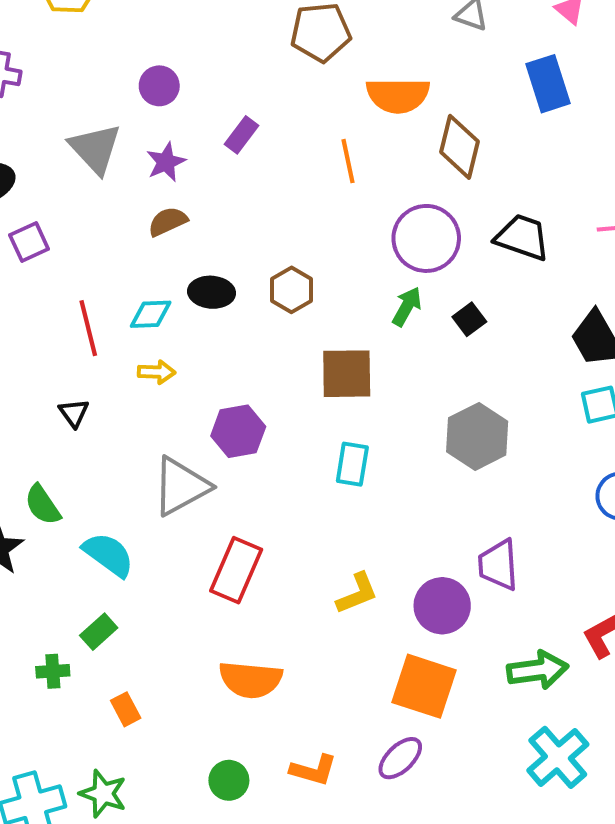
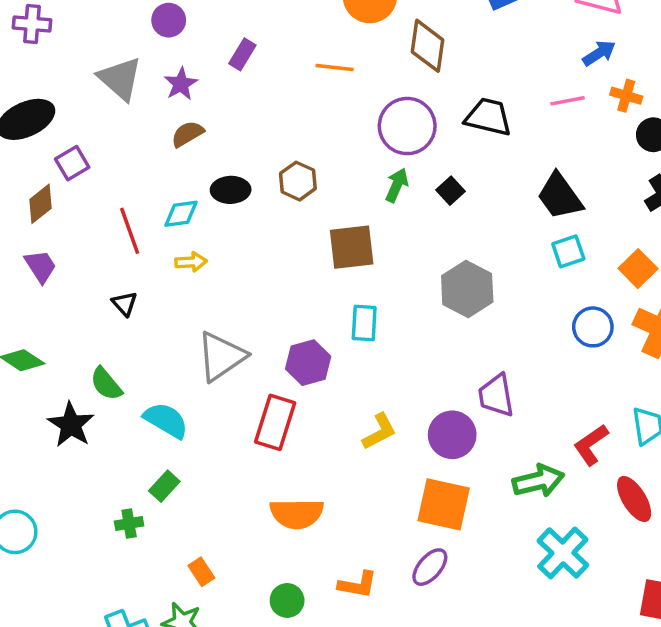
orange line: (348, 161) -> (335, 67), turned -66
purple hexagon: (238, 431) -> (308, 363), moved
orange rectangle: (126, 709) -> (201, 572), moved

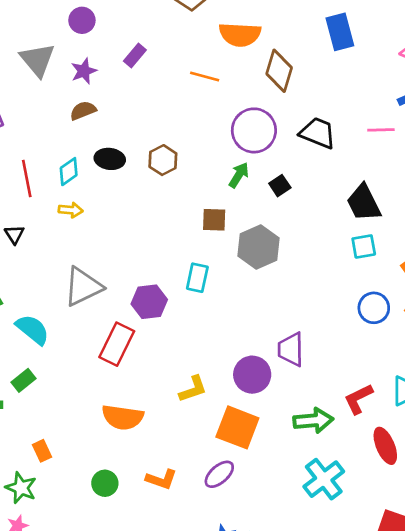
cyan diamond: (181, 214) -> (69, 172), turned -36
brown square: (352, 247) -> (214, 220), moved, size x0.7
gray hexagon: (467, 289) -> (259, 247), moved
yellow L-shape: (379, 432) -> (193, 389), moved

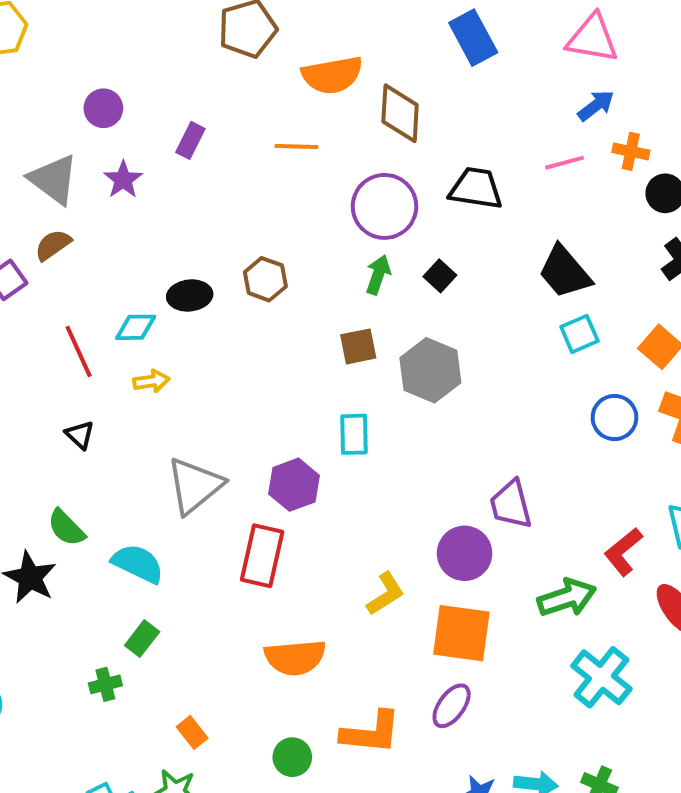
brown semicircle: (83, 111) -> (53, 245), moved
cyan diamond: (69, 172) -> (136, 327), turned 48
orange L-shape: (161, 479) -> (371, 733), size x1.4

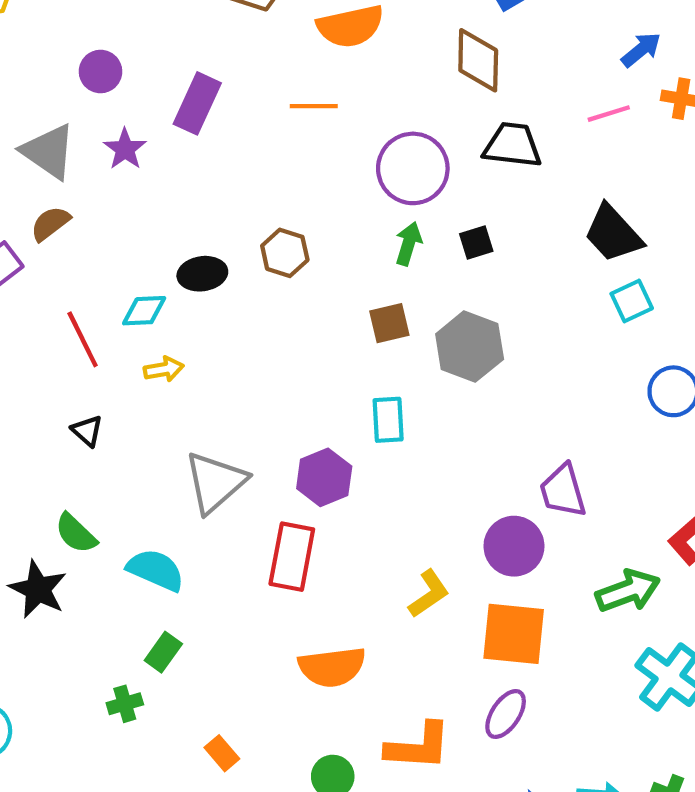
brown diamond: (400, 113) -> (478, 60), moved
purple rectangle: (190, 140) -> (197, 103), size x1.5
black square: (440, 276) -> (476, 243), turned 32

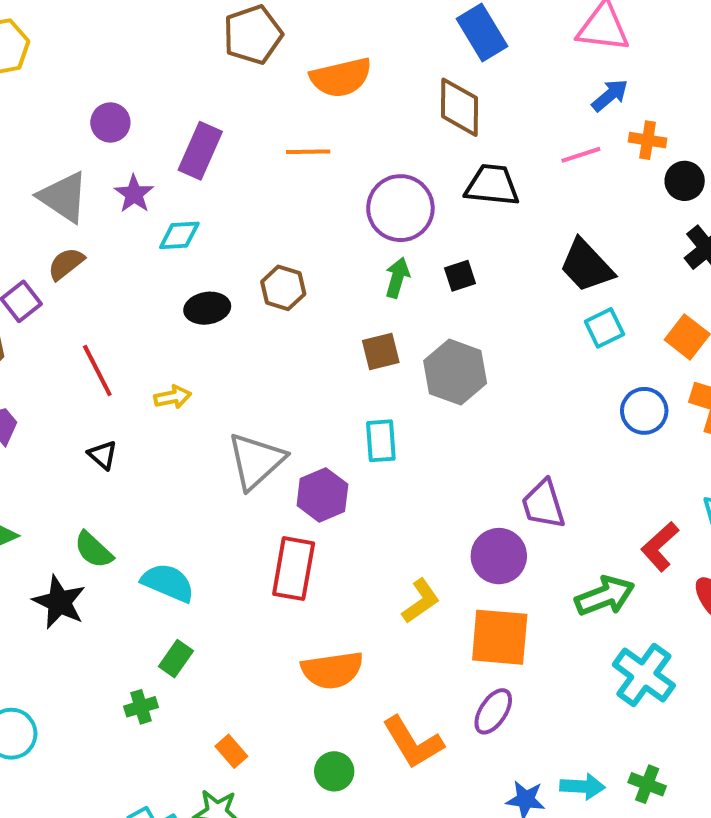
cyan diamond: (144, 311) -> (179, 235), moved
gray triangle: (215, 482) -> (256, 461), moved
orange L-shape: (418, 746) -> (413, 743), turned 56

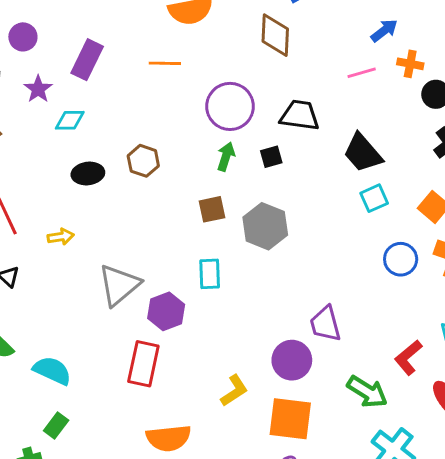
black trapezoid: (492, 185) -> (300, 115), moved
green arrow: (605, 596) -> (367, 392), turned 51

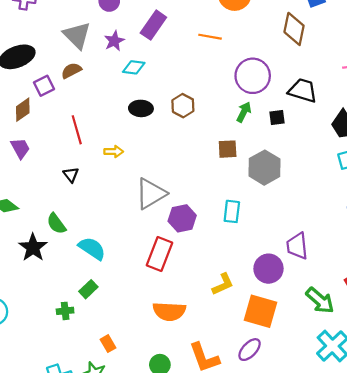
cyan rectangle: (210, 274) -> (232, 211), moved

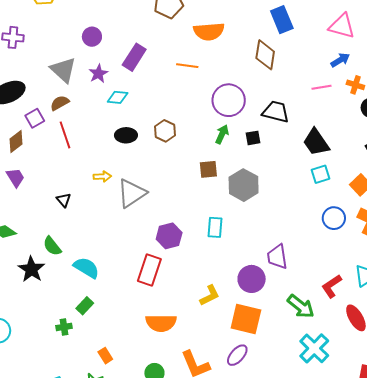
red line: (77, 130) -> (65, 135), moved
gray triangle: (151, 194) -> (132, 193), moved

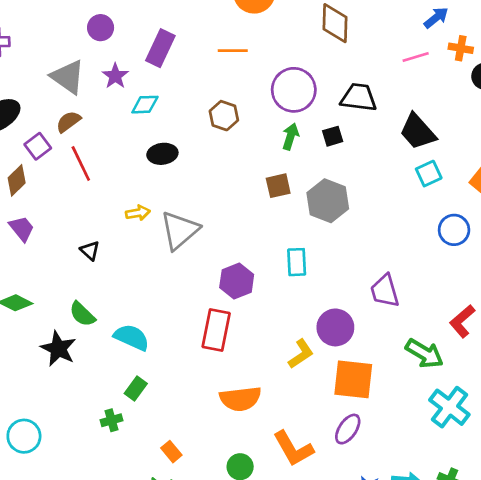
brown hexagon: (165, 131) -> (224, 116), moved
purple circle: (252, 279) -> (335, 327), moved

